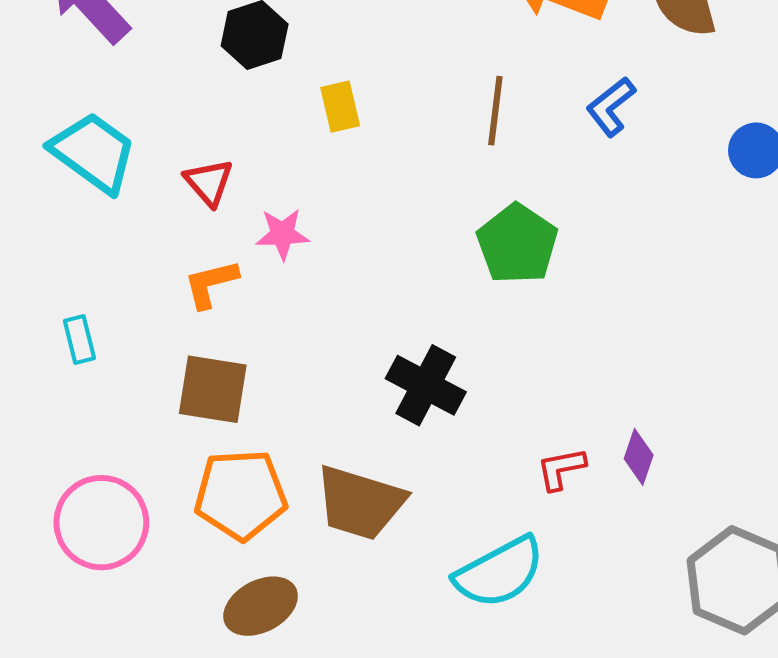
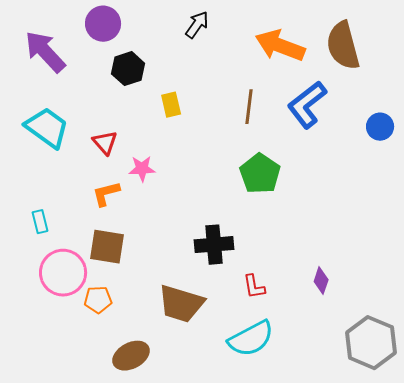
blue L-shape: (611, 107) -> (307, 105), size x1.6
black cross: (426, 385) -> (214, 245), turned -33
red L-shape: (561, 469) -> (254, 287), moved, turned -88
orange pentagon: (241, 495) -> (98, 300), moved, size x0.6
pink circle: (101, 523) -> (63, 273), moved

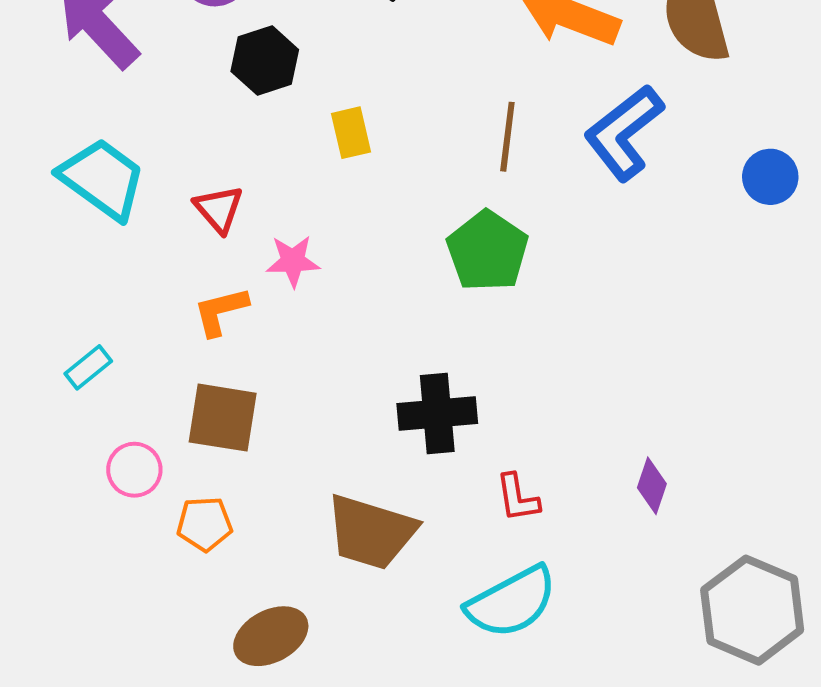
green pentagon: (260, 174) -> (487, 251), moved
cyan rectangle: (40, 222) -> (88, 367), turned 65
pink circle: (63, 273) -> (134, 470), size x0.6

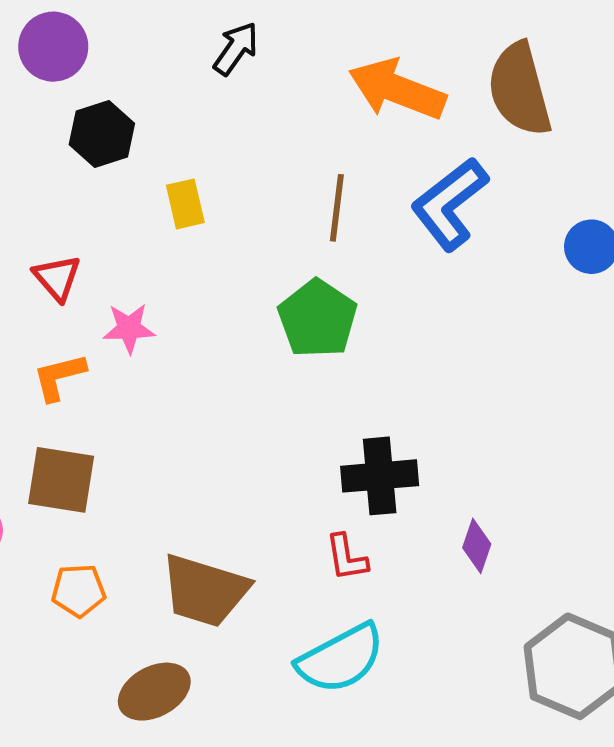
black cross: (437, 414) -> (380, 476), moved
orange pentagon: (205, 524) -> (79, 591), moved
brown ellipse: (271, 636) -> (154, 692), moved

